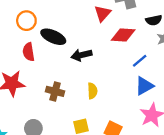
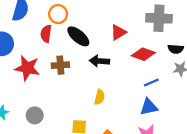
red triangle: (103, 13) -> (118, 32), moved
red semicircle: (29, 52) -> (46, 34), moved
brown cross: (55, 91) -> (60, 65), moved, turned -36

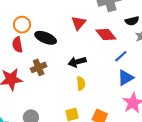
red diamond: (143, 54) -> (106, 34), turned 50
black arrow: (99, 61) -> (77, 62), moved

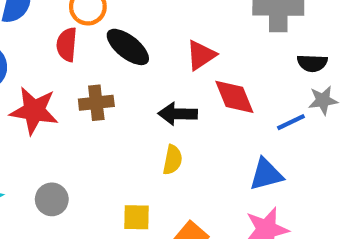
red triangle: (79, 23) -> (201, 55), moved
red diamond: (106, 34) -> (234, 97), moved
blue line: (121, 56) -> (291, 122), moved

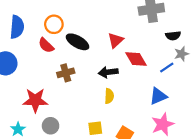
red semicircle: (67, 44) -> (46, 45), turned -42
red star: (34, 111) -> (35, 100), moved

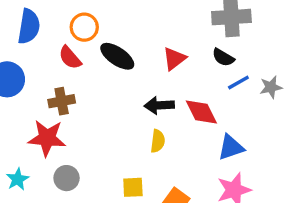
black semicircle: (173, 36) -> (223, 57), moved, turned 32
red diamond: (136, 59) -> (201, 112), moved
blue line: (167, 67) -> (238, 83), moved
brown cross: (66, 73) -> (62, 101), moved

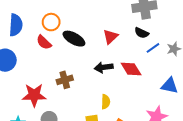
brown cross: (62, 101) -> (65, 80), moved
yellow semicircle: (158, 141) -> (106, 102), moved
blue triangle: (231, 147) -> (170, 86), moved, turned 36

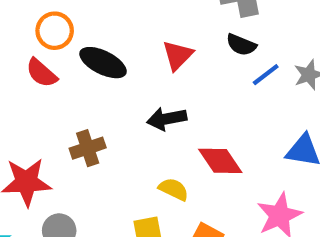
red diamond: (131, 69) -> (220, 161), moved
yellow semicircle: (106, 102) -> (174, 189), turned -64

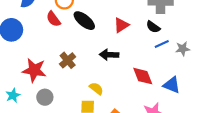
brown cross: (88, 148) -> (68, 60), turned -35
red diamond: (220, 161) -> (143, 76), moved
yellow semicircle: (174, 189) -> (96, 89), moved

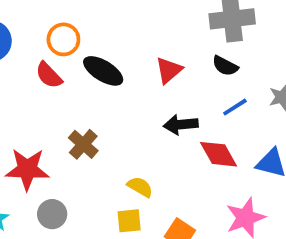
blue line: (162, 44) -> (235, 107), moved
black arrow: (109, 55) -> (181, 125), moved

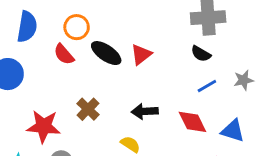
red triangle: (169, 70) -> (141, 54), moved
black arrow: (181, 125) -> (145, 111), moved

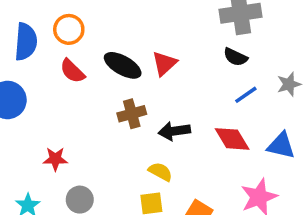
orange circle: (77, 27) -> (69, 29), moved
brown cross: (88, 109) -> (132, 114), moved, turned 35
red star: (44, 126) -> (55, 159), size x0.6

